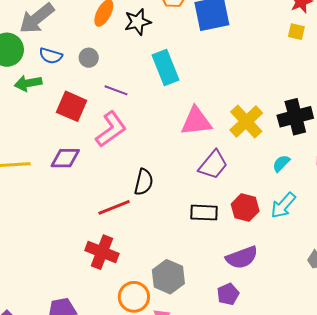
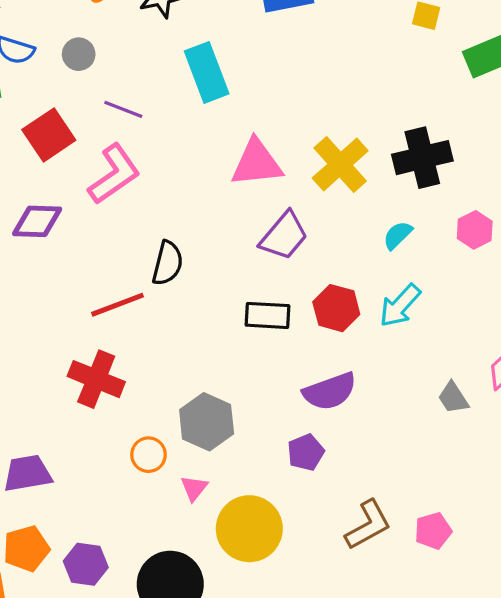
red square: (72, 106) -> (49, 135), turned 32
orange circle: (134, 297) -> (148, 455), size x0.7

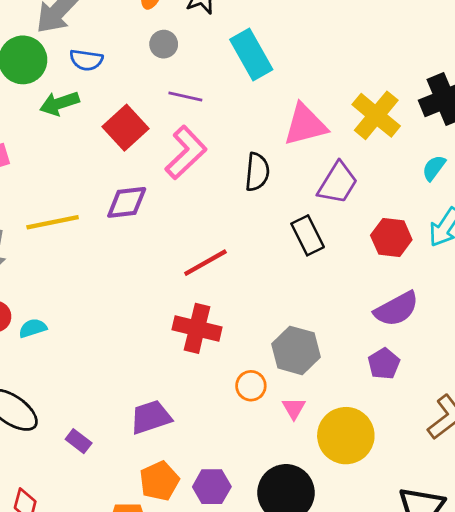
gray circle: (79, 54) -> (164, 44), moved
black semicircle: (168, 263) -> (257, 172), moved
black rectangle: (268, 315) -> (308, 235), moved, turned 69

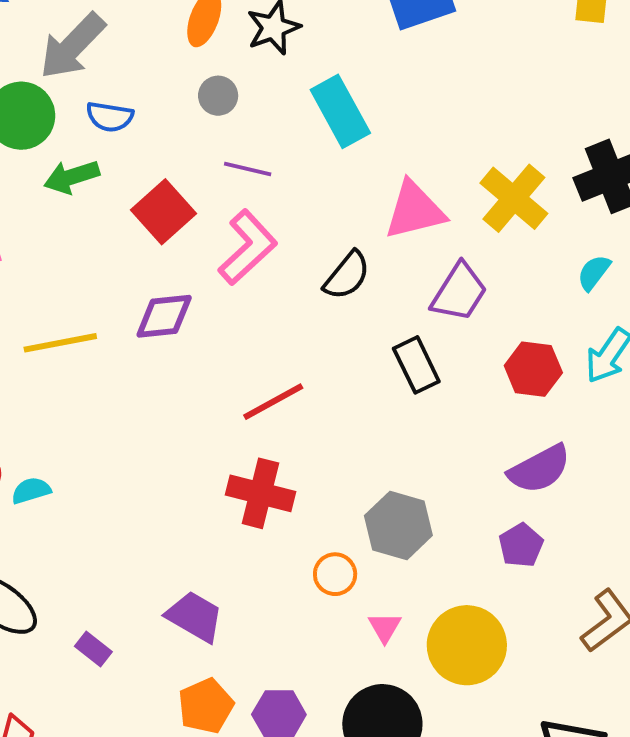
black semicircle: (257, 172) -> (347, 276), turned 33
pink triangle: (294, 408) -> (385, 627), moved
purple trapezoid: (151, 417) -> (195, 617), turned 48

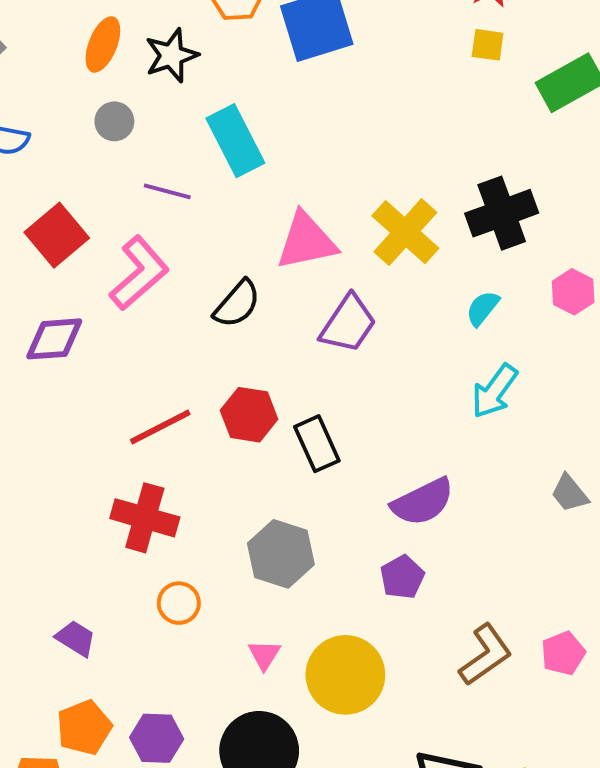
purple line: (248, 169) -> (167, 191), moved
black rectangle: (416, 365) -> (317, 444), moved
red hexagon: (533, 369) -> (249, 415), moved
orange circle: (335, 574) -> (179, 603), moved
purple trapezoid: (195, 617) -> (76, 638), size x0.7

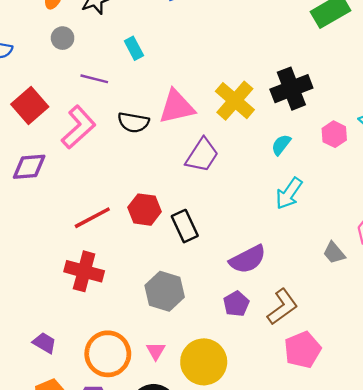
cyan rectangle: (235, 141) -> (134, 48), size x0.6
black semicircle: (237, 304) -> (133, 122), moved, turned 60
orange circle: (179, 603) -> (108, 354), moved, size x1.8
pink pentagon: (563, 653) -> (303, 350), moved, size x1.4
brown L-shape: (485, 655) -> (282, 307), moved

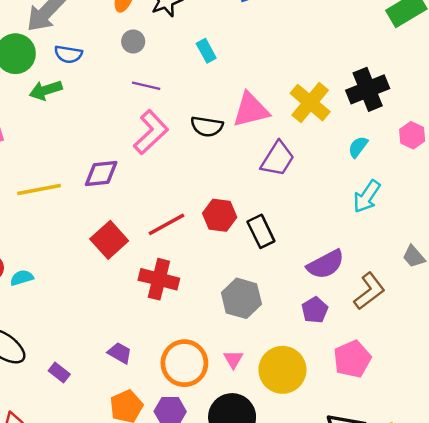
purple line: (94, 79) -> (146, 86), moved
red square: (30, 106) -> (109, 240), moved
brown L-shape: (282, 307) -> (369, 291), moved
pink pentagon: (303, 350) -> (352, 359), moved

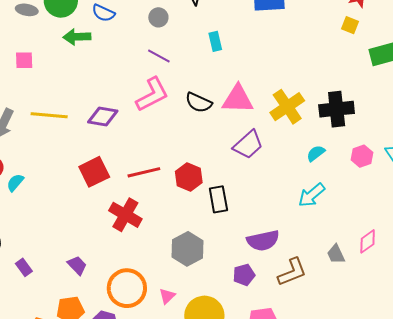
cyan semicircle: (22, 278) -> (15, 183), turned -48

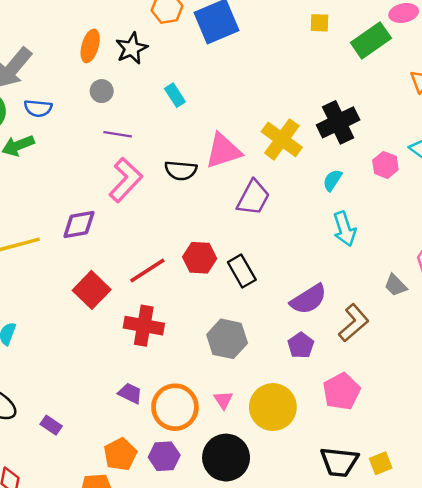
cyan arrow: (312, 195) -> (345, 229), turned -48
purple trapezoid: (77, 265) -> (130, 393), moved

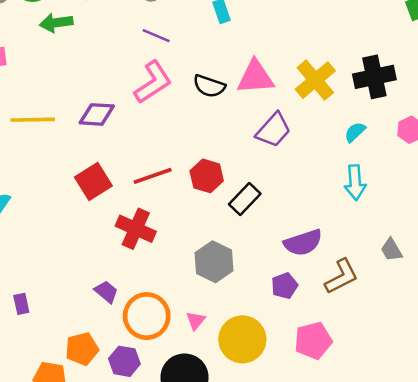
black rectangle: (242, 271) -> (245, 199), turned 60
purple rectangle: (51, 425) -> (21, 304), turned 30

